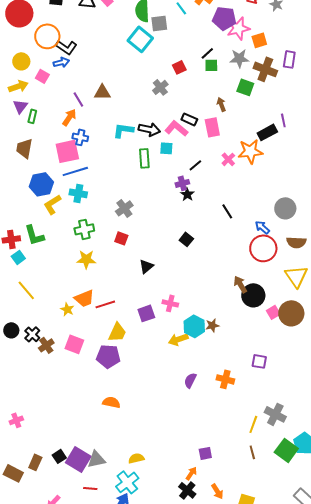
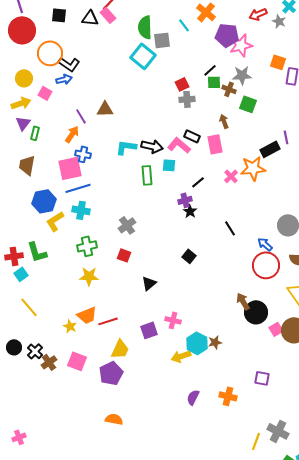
orange square: (259, 40) -> (278, 62), moved, turned 35
brown cross: (265, 69) -> (229, 89), moved, size x0.6
gray cross: (160, 87) -> (187, 99), moved, turned 35
purple pentagon: (108, 356) -> (111, 373), turned -30

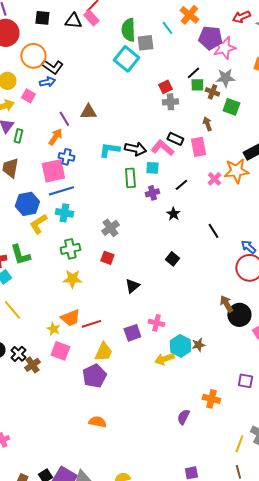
purple cross: (185, 200) -> (152, 193), moved
pink square: (77, 361) -> (60, 351), moved
purple semicircle: (193, 397) -> (183, 417), moved

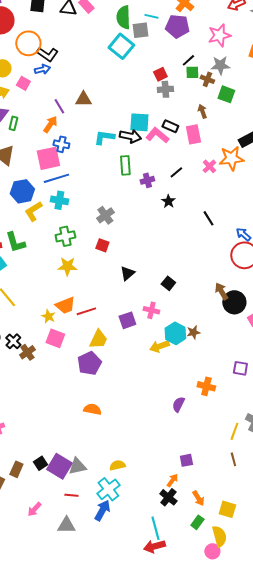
cyan line: (167, 28) -> (151, 16), moved, turned -40
purple pentagon: (210, 38) -> (177, 26), moved
cyan square: (152, 168) -> (139, 122), moved, size x1.5
black square: (172, 259) -> (168, 283), moved

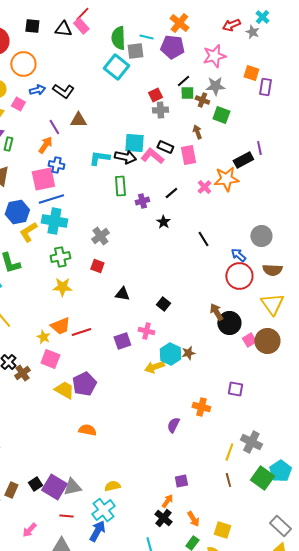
black L-shape: (47, 54) -> (63, 91), moved
cyan cross: (59, 200) -> (54, 221), size x1.4
black triangle: (127, 273) -> (122, 294), turned 49
yellow trapezoid: (98, 339) -> (64, 390), moved, turned -85

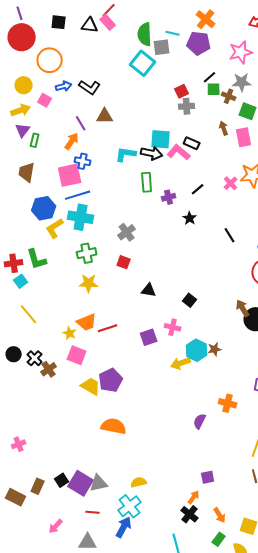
pink rectangle: (188, 155) -> (244, 137), moved
orange semicircle: (87, 430) -> (114, 426), size x1.4

